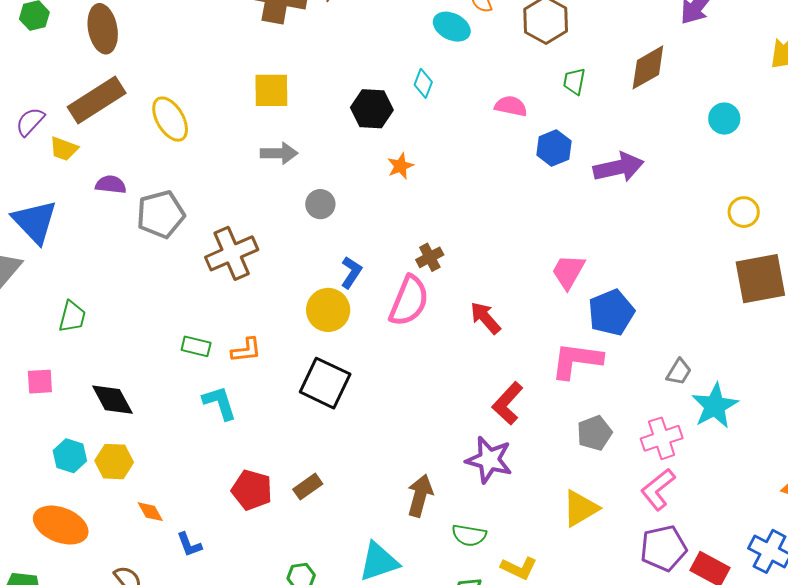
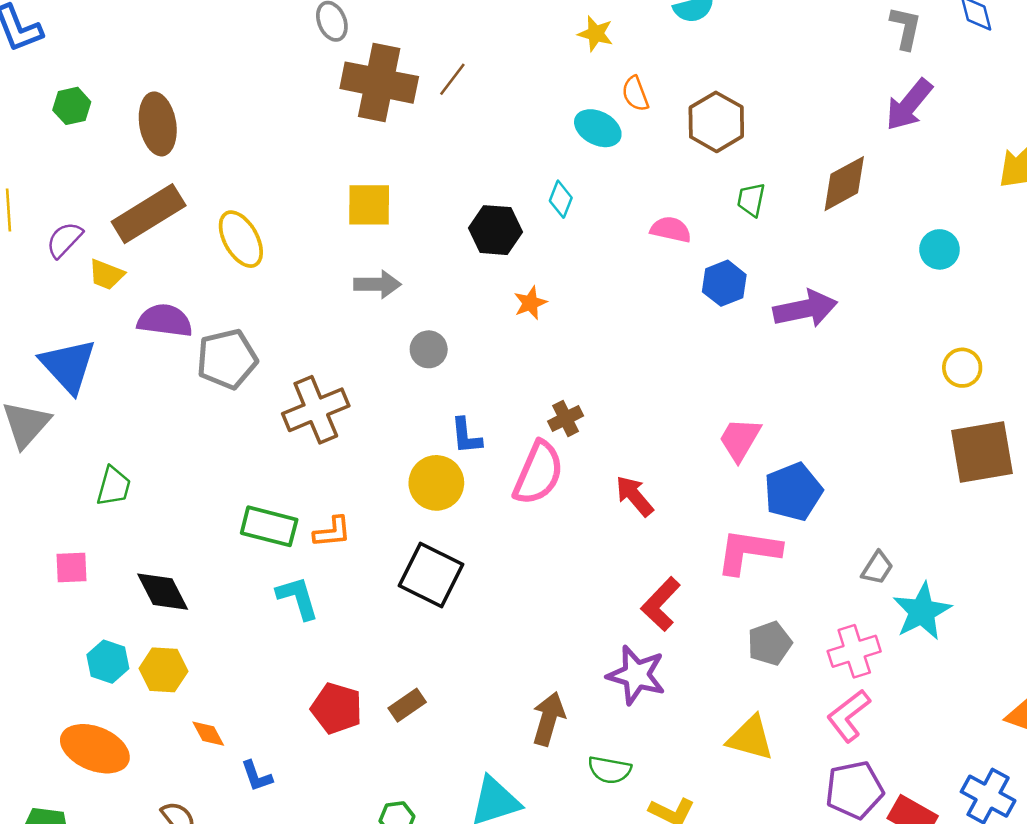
purple semicircle: (111, 185) -> (165, 321), size x1.4
blue L-shape: (351, 272) -> (466, 436), turned 140
green rectangle: (196, 346) -> (269, 526), size x1.5
yellow triangle: (580, 508) -> (750, 738), turned 45

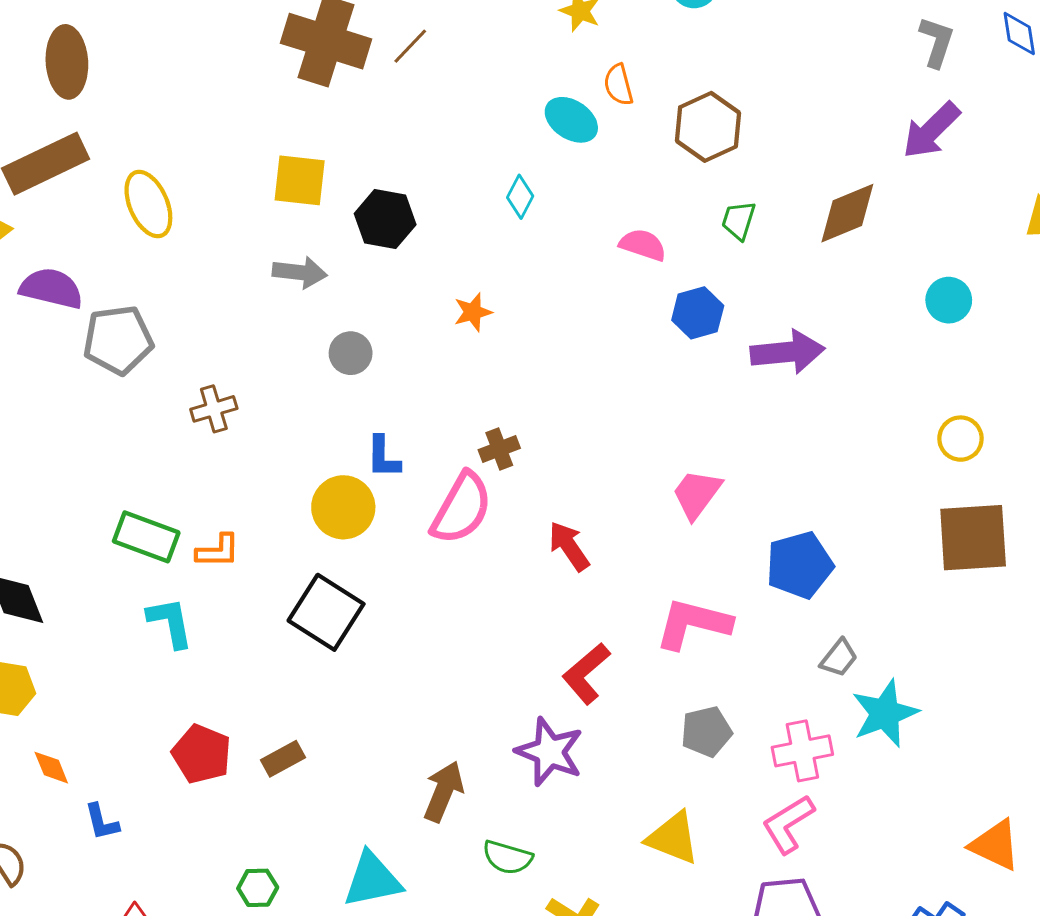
black hexagon: (495, 230) -> (385, 219), moved
brown cross: (316, 410) -> (214, 409), size x0.6
blue pentagon: (793, 492) -> (800, 565), moved

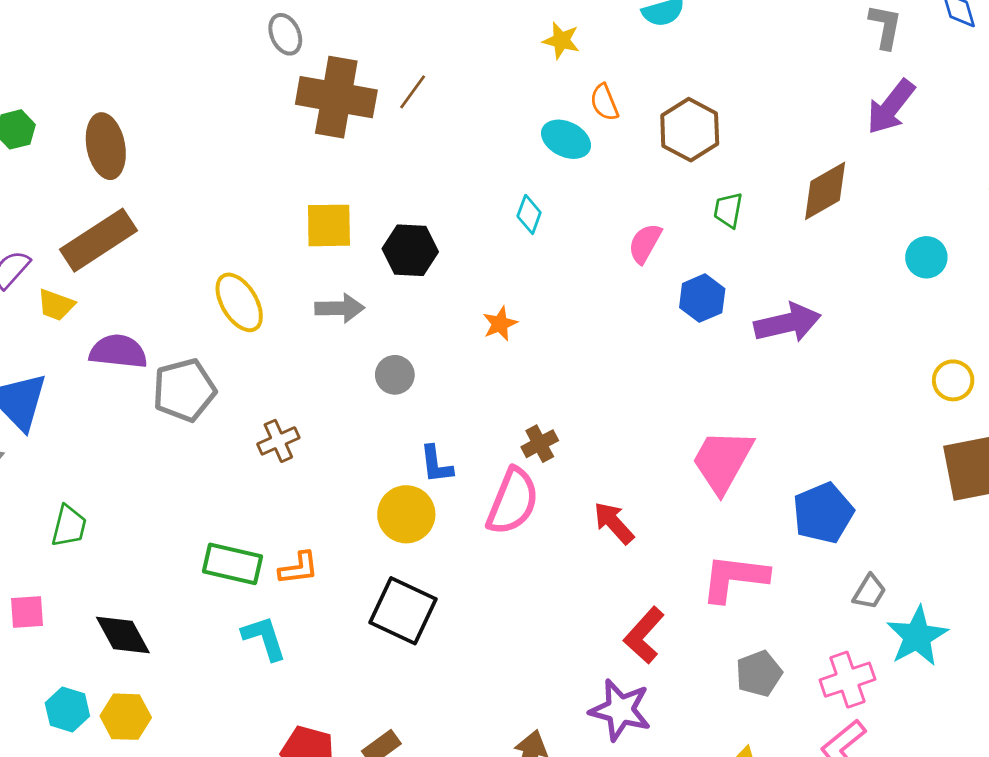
yellow ellipse: (148, 204) -> (239, 302), moved
pink semicircle: (643, 245) -> (645, 243), turned -72
pink trapezoid: (697, 494) -> (722, 461), size x1.4

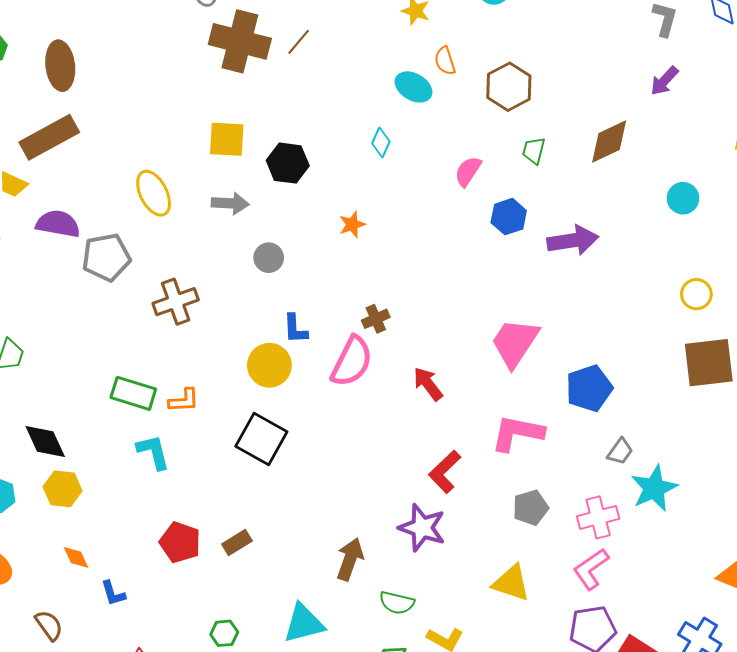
purple arrow: (891, 107) -> (664, 81), size x0.7
brown cross: (278, 441) -> (176, 302), size x1.4
yellow hexagon: (126, 717) -> (63, 489), moved

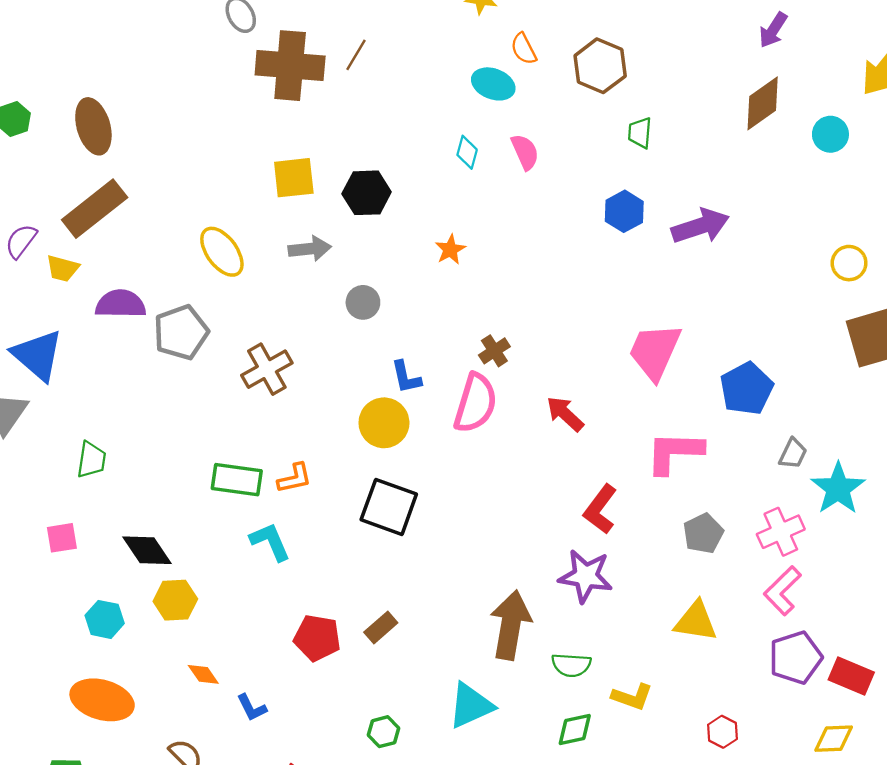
brown diamond: (609, 141) -> (763, 103), moved
pink semicircle: (468, 171) -> (525, 152), moved, turned 132
cyan circle: (683, 198) -> (830, 134), moved
brown arrow: (350, 559) -> (511, 625), size x1.4

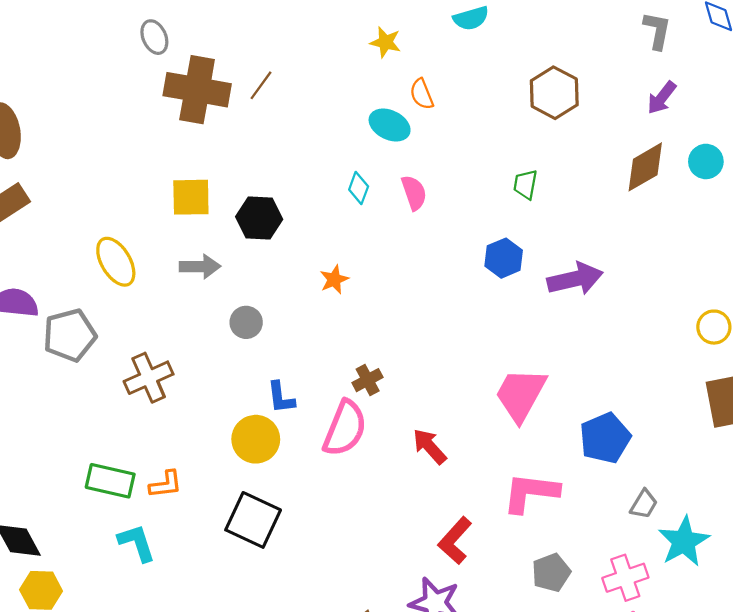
brown hexagon: (600, 66) -> (554, 93), moved
cyan circle: (830, 134) -> (706, 161), moved

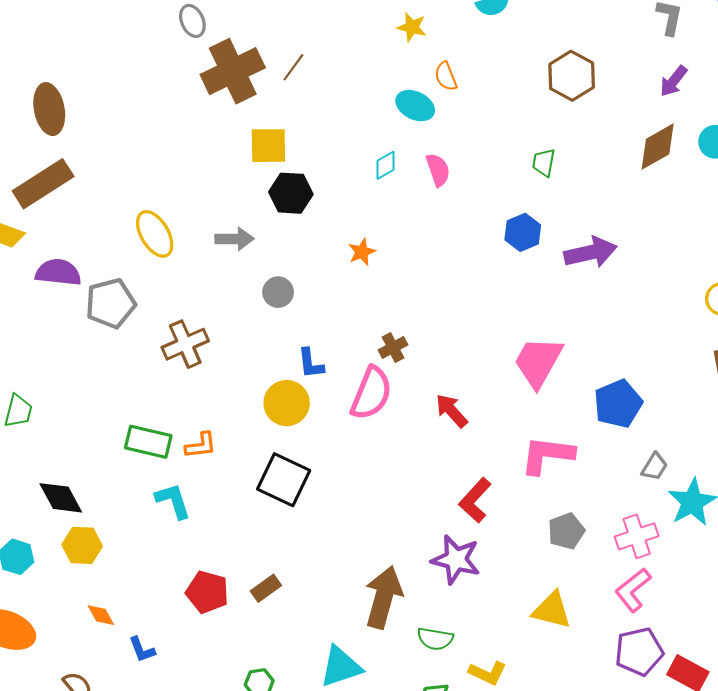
brown cross: (197, 90) -> (233, 71), turned -36
cyan diamond: (359, 188) -> (385, 165), turned 40
yellow square: (191, 197) -> (268, 146), moved

